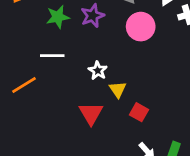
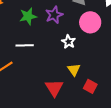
white star: (98, 71) -> (68, 42), moved

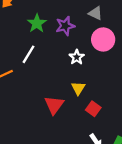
green star: (28, 16) -> (37, 23), turned -30
white line: (25, 45) -> (29, 54), turned -66

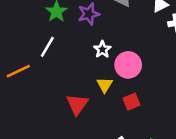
pink circle: (103, 39) -> (128, 65), moved
red square: (93, 109) -> (132, 102), moved, turned 32

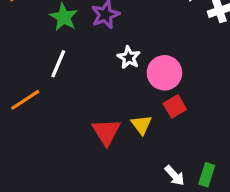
yellow triangle: (105, 85) -> (141, 125), moved
red square: (132, 102) -> (175, 106), moved

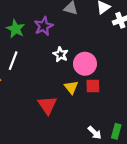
red square: (175, 106) -> (93, 86), turned 32
yellow triangle: (141, 125) -> (71, 87), moved

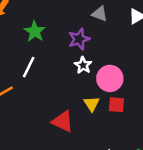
purple star: (44, 26) -> (79, 39), moved
red triangle: (47, 105) -> (63, 121), turned -36

